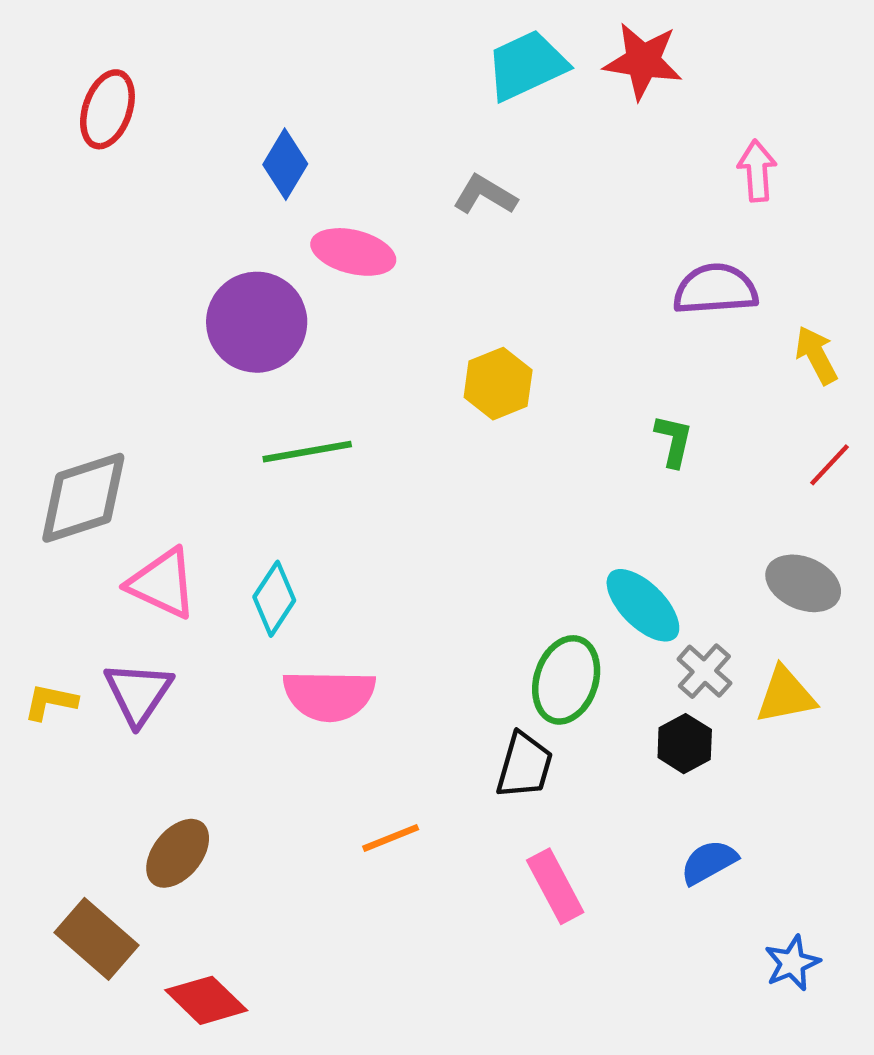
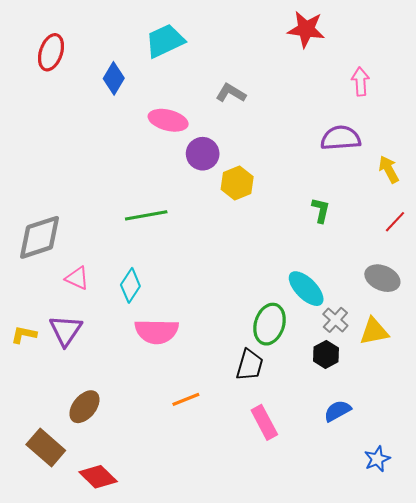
cyan trapezoid: (527, 65) -> (165, 41), moved
blue diamond: (285, 164) -> (114, 78), moved
purple circle: (257, 322) -> (203, 154), moved, size x0.7
pink triangle: (162, 583) -> (77, 278), size x0.7

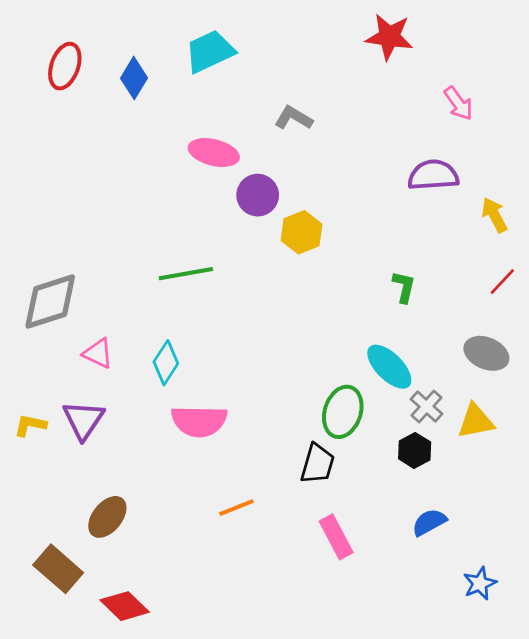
blue diamond: (114, 78) -> (134, 78), moved
pink arrow: (360, 82) -> (458, 103), turned 148
green L-shape: (321, 210) -> (404, 287), moved

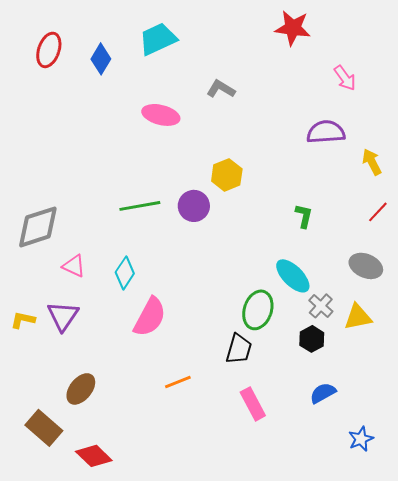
purple circle: (258, 195) -> (194, 206), moved
pink semicircle: (199, 421) -> (150, 317), turned -63

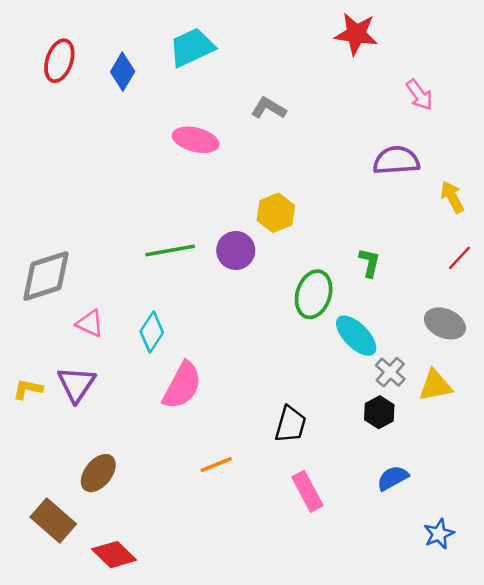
green ellipse: (258, 310) -> (314, 294), moved

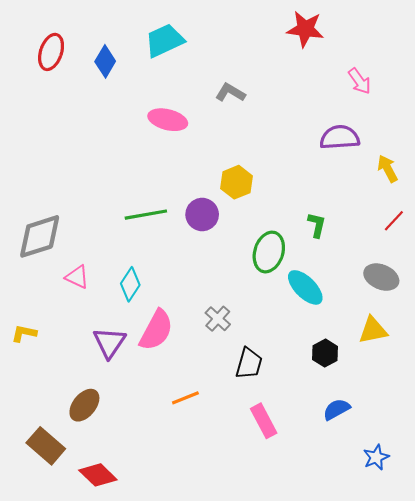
gray cross: (390, 372) -> (218, 319), moved
purple triangle: (76, 384) -> (109, 343), moved

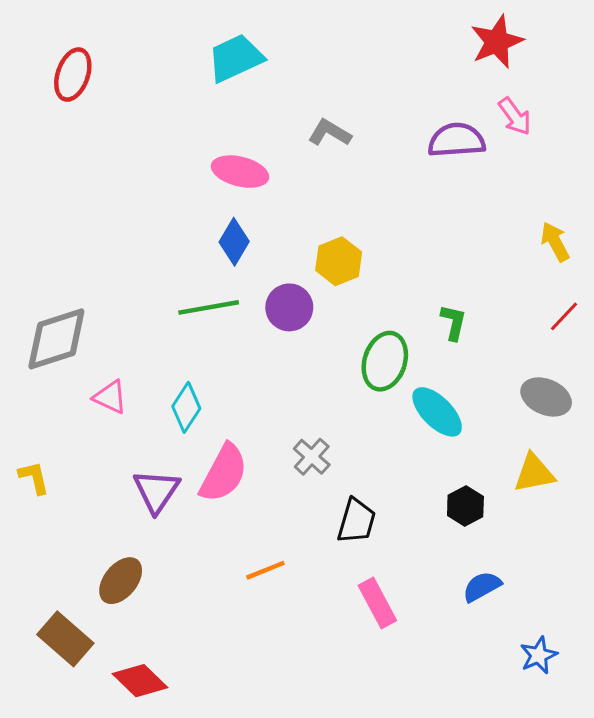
red star: (305, 29) -> (497, 42), moved, turned -30
blue diamond: (105, 61) -> (234, 242), moved
purple semicircle: (340, 137) -> (457, 140), moved
yellow L-shape: (24, 333) -> (34, 478), turned 65

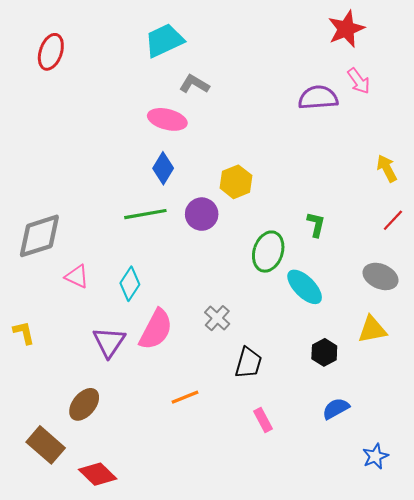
gray L-shape: (330, 133) -> (194, 84), moved
pink rectangle: (377, 603) -> (263, 420), size x0.7

